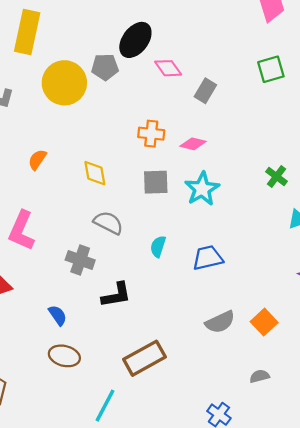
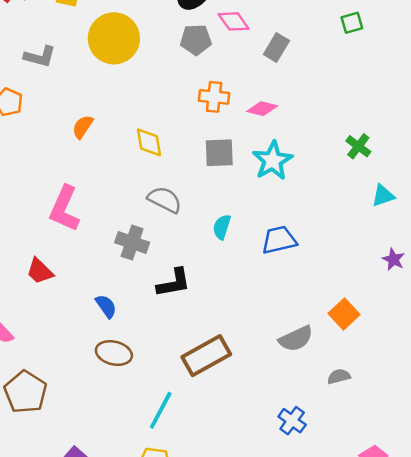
gray pentagon: (105, 67) -> (196, 40), moved
green square: (271, 69) -> (352, 23), size x0.7
gray semicircle: (220, 322) -> (296, 339), moved

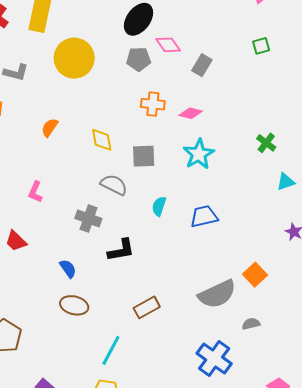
gray square: (219, 153) -> (144, 156), moved
pink L-shape: (64, 209) -> (35, 192), size x0.6
gray semicircle: (296, 339) -> (217, 294), size x1.4
brown rectangle: (206, 356) -> (147, 307), size x0.7
blue cross: (292, 421) -> (214, 358), size x1.6

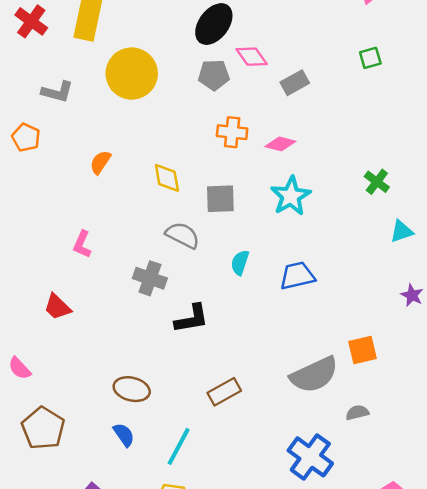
gray rectangle: (202, 65) -> (295, 83), turned 30
blue semicircle: (68, 269) -> (124, 435), moved
orange square: (255, 275) -> (362, 350), turned 30

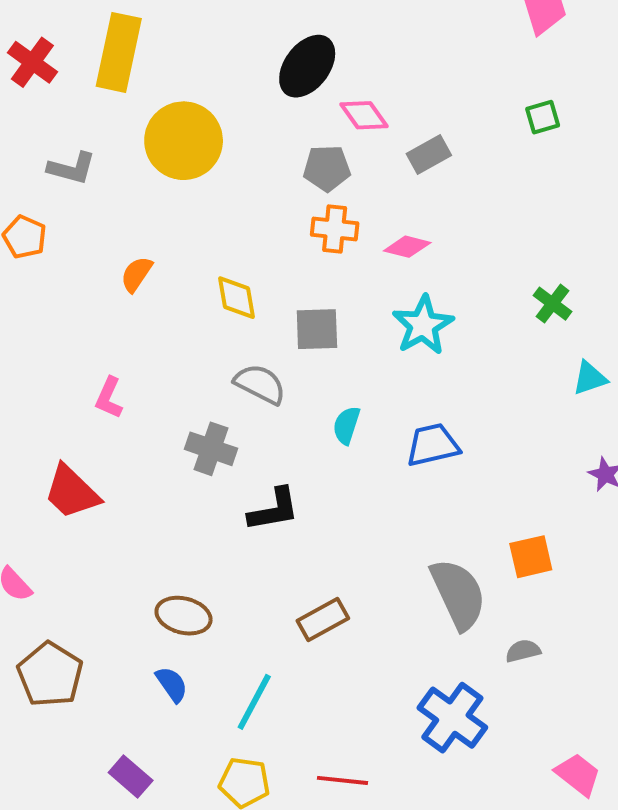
gray pentagon: (214, 75) -> (327, 168), moved
red trapezoid: (57, 307) -> (72, 492), size x1.4
gray semicircle: (314, 375) -> (458, 594), turned -90

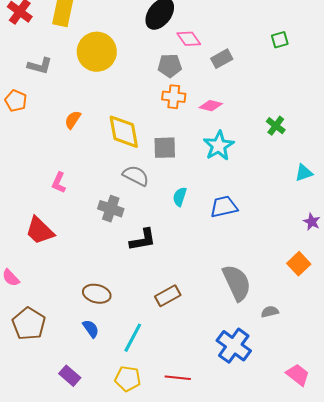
yellow diamond: (237, 298) -> (124, 132), size x1.5
green cross: (552, 304) -> (276, 126), moved
orange square: (531, 557) -> (299, 264), moved, turned -30

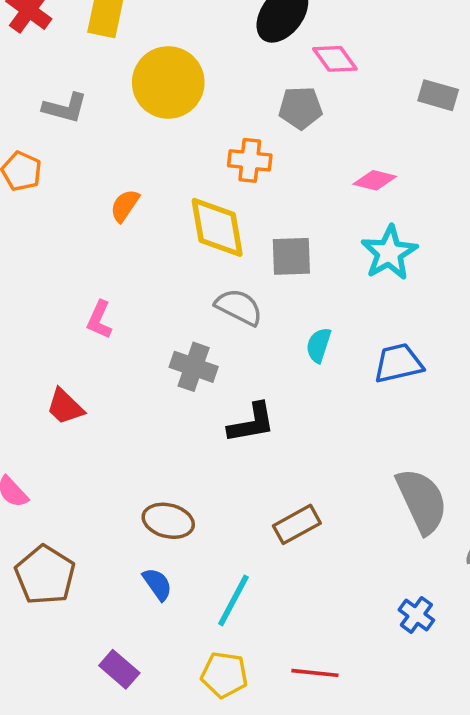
gray rectangle: (222, 59) -> (438, 95), moved, turned 45
orange cross: (174, 97) -> (250, 160), moved
red trapezoid: (40, 231) -> (65, 407), size x0.7
blue cross: (234, 346) -> (416, 615), size x0.6

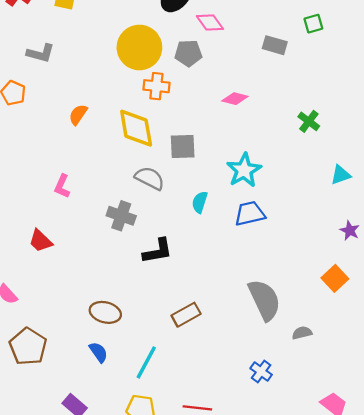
yellow circle: (168, 82) -> (139, 47), moved
cyan star: (389, 253) -> (244, 170), moved

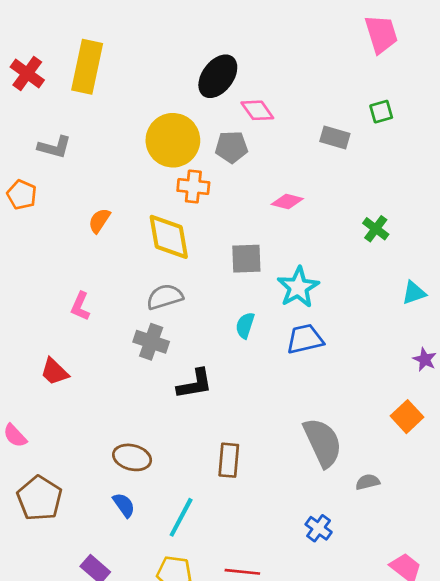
gray square: (183, 146) -> (246, 259), moved
gray semicircle: (150, 178) -> (165, 297), moved, turned -44
brown rectangle: (186, 315) -> (229, 460), turned -56

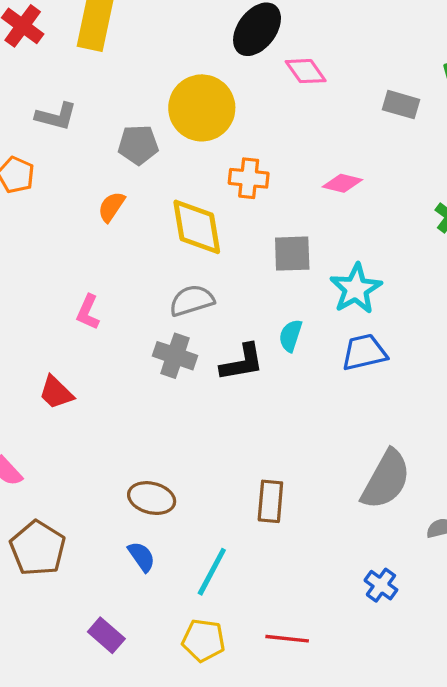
gray pentagon: (231, 147) -> (138, 145), moved
orange cross: (193, 187) -> (249, 178), moved
black L-shape: (195, 384) -> (242, 362), moved
gray semicircle: (323, 442) -> (386, 480), turned 54

